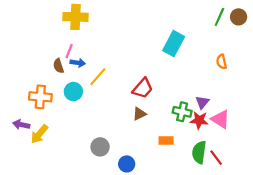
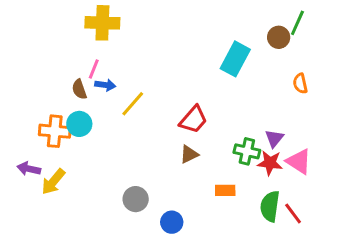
brown circle: (239, 17) -> (279, 37), moved
cyan circle: (73, 92) -> (79, 124), moved

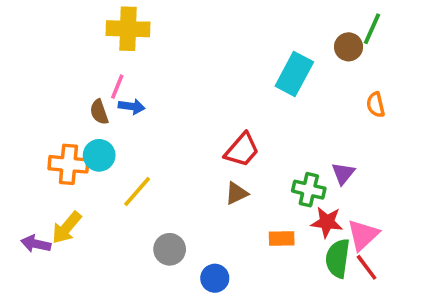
yellow line: (133, 104) -> (137, 191), moved
pink triangle: (299, 161) -> (363, 235), moved, turned 44
red star: (270, 163) -> (327, 222), moved
purple arrow: (29, 169) -> (36, 244), moved

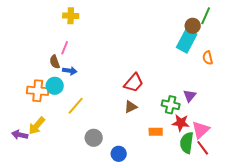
yellow cross: (128, 29) -> (71, 16), size x0.7
cyan rectangle: (294, 74) -> (187, 41), moved
blue arrow: (132, 107) -> (70, 71), moved

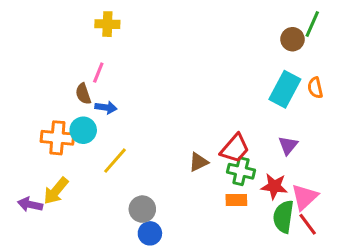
cyan rectangle: (187, 41) -> (285, 89), moved
red trapezoid: (134, 83) -> (235, 148), moved
green cross: (171, 105) -> (241, 171), moved
blue circle: (119, 154) -> (150, 233), moved

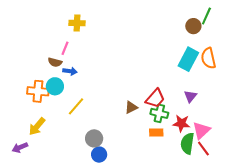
yellow cross: (107, 24) -> (77, 23), moved
orange semicircle: (315, 88) -> (208, 58), size x1.5
brown semicircle: (83, 94) -> (55, 62), turned -56
purple arrow: (30, 205) -> (20, 147), moved, turned -35

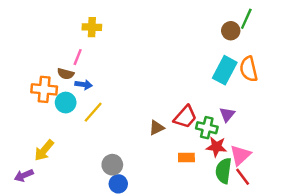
orange cross: (38, 91) -> (44, 89), moved
yellow line: (76, 106) -> (93, 112), moved
green cross: (159, 113) -> (207, 128), moved

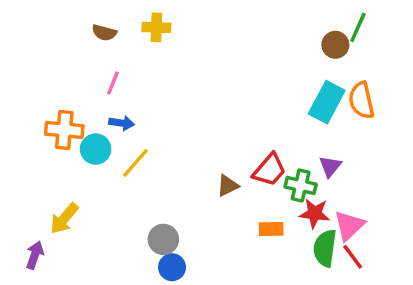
yellow cross: (92, 27) -> (156, 27), moved
brown semicircle: (66, 74) -> (104, 33), moved
purple arrow: (24, 175) -> (35, 255), turned 132

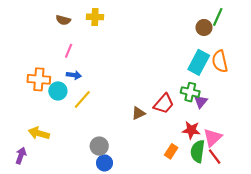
green cross: (301, 186) -> (190, 92), moved
yellow arrow: (64, 219) -> (39, 133), turned 66
orange rectangle: (271, 229) -> (171, 151), moved, turned -56

